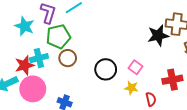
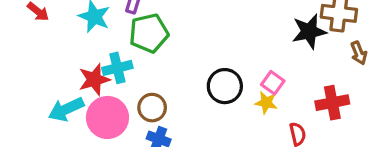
brown circle: (68, 58) -> (152, 108), moved
yellow star: (131, 88) -> (266, 103), moved

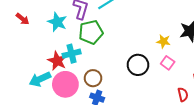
red star: (94, 79) -> (57, 61), turned -30
yellow star: (266, 103) -> (164, 41), moved

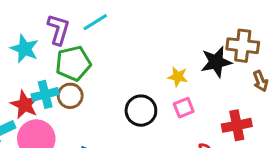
pink square: (168, 63) -> (184, 108), turned 32
brown circle: (93, 78) -> (70, 96), moved

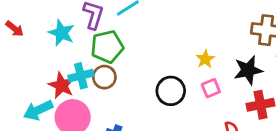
black star: (216, 62) -> (248, 70), moved
yellow star: (178, 77) -> (205, 59), turned 30

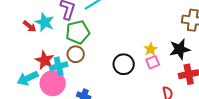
red arrow: (15, 29) -> (30, 26), moved
yellow star: (205, 59) -> (151, 49), moved
cyan cross: (81, 76) -> (59, 66), moved

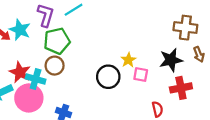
yellow star: (151, 49) -> (128, 60), moved
pink square: (153, 62) -> (141, 75), turned 32
cyan cross: (59, 66) -> (36, 79), turned 30

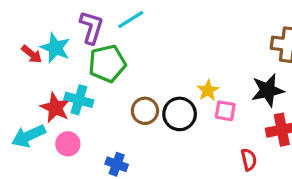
brown circle: (55, 66) -> (145, 111), moved
cyan cross: (36, 79) -> (79, 100), moved
pink circle: (29, 98) -> (68, 144), size x0.6

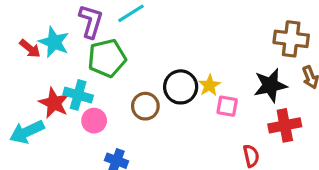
black circle: (180, 114) -> (181, 87), moved
pink circle: (68, 144) -> (94, 121), moved

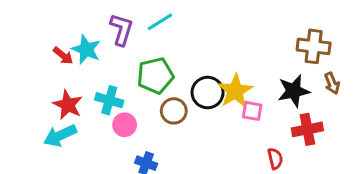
green pentagon: (107, 58) -> (155, 76), moved
yellow star: (209, 85) -> (235, 91), size x1.6
red star: (54, 103) -> (68, 105), moved

